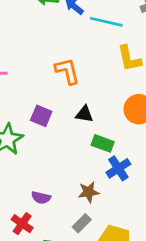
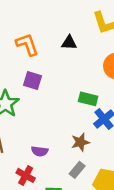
orange L-shape: (67, 71) -> (27, 45), moved
black triangle: (84, 114) -> (69, 43), moved

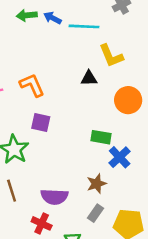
black triangle: (69, 43) -> (89, 78), moved
purple semicircle: (40, 151) -> (54, 197), size x1.5

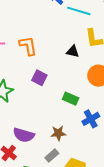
purple square: (41, 123) -> (39, 78), moved
blue cross: (120, 157) -> (91, 119), moved

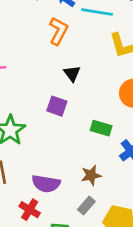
orange L-shape: (28, 46) -> (58, 31), moved, turned 45
black triangle: (73, 51) -> (72, 73), moved, turned 48

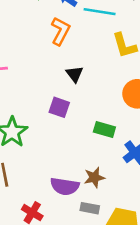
purple semicircle: (46, 184) -> (65, 186), moved
gray rectangle: (86, 206) -> (90, 208), turned 60

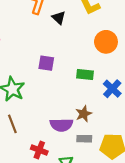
black triangle: (75, 74) -> (59, 18), moved

